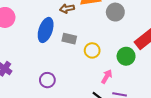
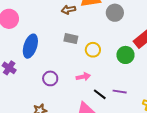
blue ellipse: (46, 30) -> (30, 46), moved
pink arrow: (107, 77) -> (83, 77), moved, turned 48

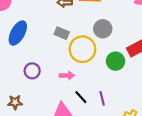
gray circle: (115, 13) -> (103, 29), moved
yellow circle: (93, 50) -> (82, 49), size x1.6
purple line: (120, 92) -> (102, 98), turned 56

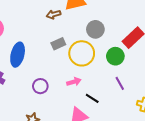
gray rectangle: (62, 33) -> (58, 44), turned -32
purple line: (102, 98) -> (120, 83), moved

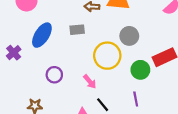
gray rectangle: (58, 44) -> (77, 30), moved
pink arrow: (74, 82) -> (90, 82), turned 48

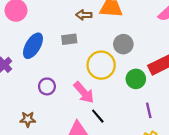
pink arrow: (90, 82) -> (84, 92), size x1.5
purple line: (136, 99) -> (149, 110), moved

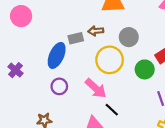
brown arrow: (84, 15) -> (96, 31), moved
blue ellipse: (33, 46) -> (57, 55), moved

